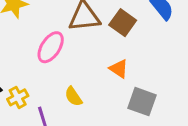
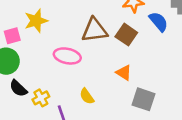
pink ellipse: (51, 47) -> (67, 56), turned 70

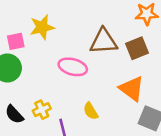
brown square: (126, 35) -> (137, 48), turned 30
orange triangle: (124, 73) -> (132, 89), size x1.5
black semicircle: (18, 88) -> (14, 114), moved

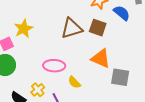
brown square: (137, 48) -> (98, 28), turned -36
pink ellipse: (73, 67) -> (54, 66), moved

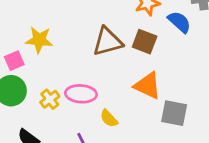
yellow star: (24, 29) -> (39, 40), turned 30
yellow cross: (38, 90) -> (50, 99), moved

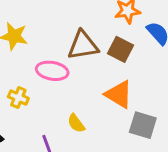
pink ellipse: (81, 94) -> (52, 71), moved
yellow cross: (50, 99) -> (18, 98), turned -36

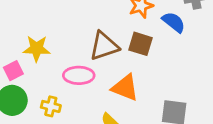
orange triangle: (119, 94) -> (125, 88), moved

